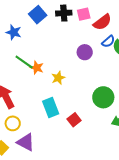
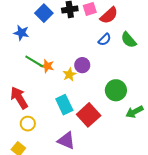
blue semicircle: (108, 41) -> (105, 40), moved
purple circle: (85, 52) -> (82, 65), moved
red square: (74, 120) -> (89, 115), size x1.6
purple triangle: (26, 142) -> (66, 141), moved

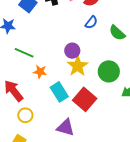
green semicircle: (129, 40) -> (117, 33), moved
orange star: (47, 66) -> (40, 72), moved
yellow star: (69, 74) -> (78, 66), moved, size x1.5

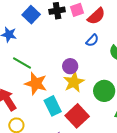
orange star: (40, 72) -> (36, 84), size x1.6

